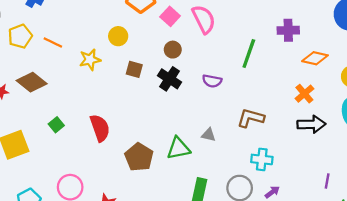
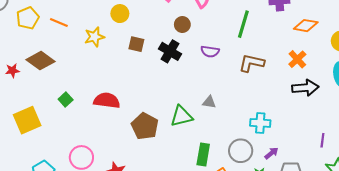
brown circle: (173, 50) -> (182, 25), moved
brown L-shape: (251, 118) -> (252, 63), moved
red semicircle: (100, 128) -> (107, 101), turned -60

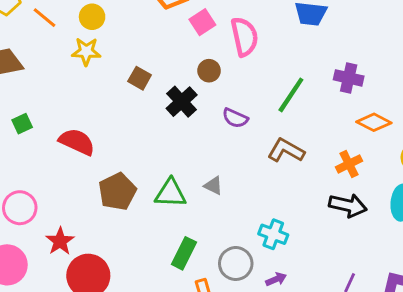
yellow circle: (120, 14) -> (92, 17), moved

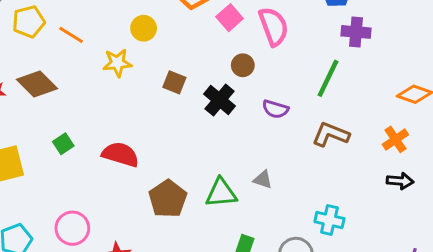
yellow circle: (92, 17) -> (144, 28), moved
purple cross: (349, 78) -> (356, 32), moved
black arrow: (348, 205) -> (400, 181), size x0.7

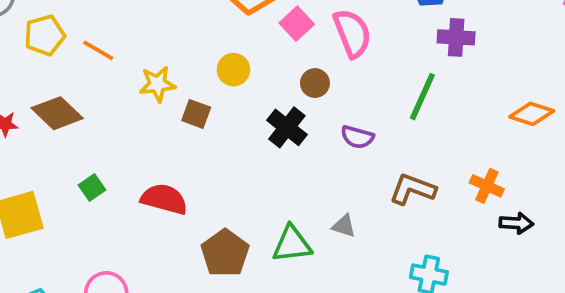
yellow circle: (144, 28) -> (233, 70), moved
brown square: (174, 82) -> (196, 114), moved
brown L-shape: (331, 134) -> (413, 189), moved
orange cross: (395, 139) -> (487, 186), moved, turned -30

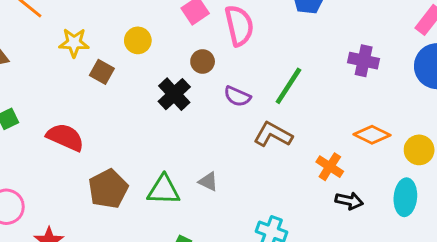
purple cross: (456, 37) -> (364, 61), moved
orange diamond: (532, 114) -> (372, 135), moved
purple semicircle: (357, 137) -> (237, 96), moved
brown L-shape: (413, 189) -> (273, 135), moved

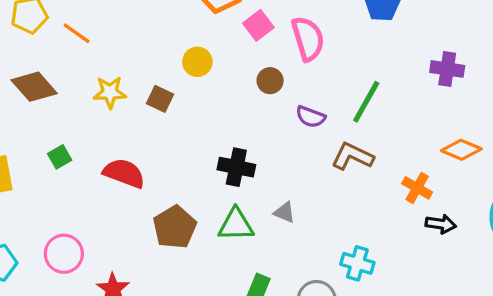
yellow star: (74, 43) -> (110, 92), moved
black cross: (174, 94) -> (236, 167), moved, turned -32

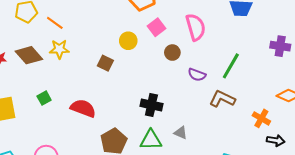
pink square: (258, 25) -> (156, 27), moved
yellow star: (110, 92) -> (59, 49), moved

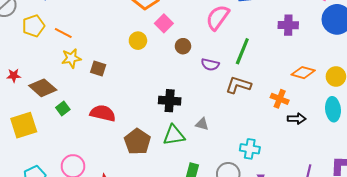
pink semicircle: (196, 27) -> (218, 17), moved, turned -120
brown diamond: (29, 55) -> (43, 88), moved
brown square: (105, 63) -> (98, 69), moved

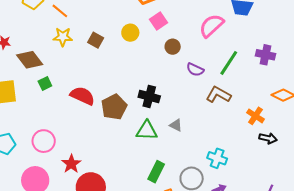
purple cross: (288, 25) -> (265, 55), moved
brown square: (98, 69) -> (96, 40), moved
brown pentagon: (137, 142) -> (114, 107), moved

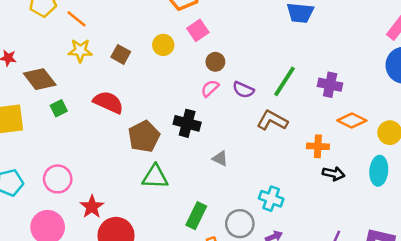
pink semicircle: (211, 26) -> (210, 88), moved, size x0.6
purple cross: (265, 55) -> (330, 85), moved
red semicircle: (82, 96) -> (108, 102), moved
orange cross: (255, 116) -> (318, 146), turned -30
green triangle: (147, 131) -> (155, 177), moved

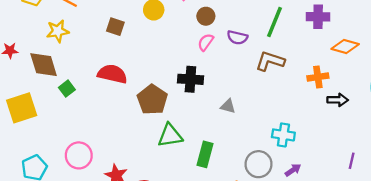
yellow star: (80, 51) -> (58, 31), moved
brown diamond: (40, 79) -> (44, 65), turned 32
green rectangle: (196, 216) -> (205, 154), moved

